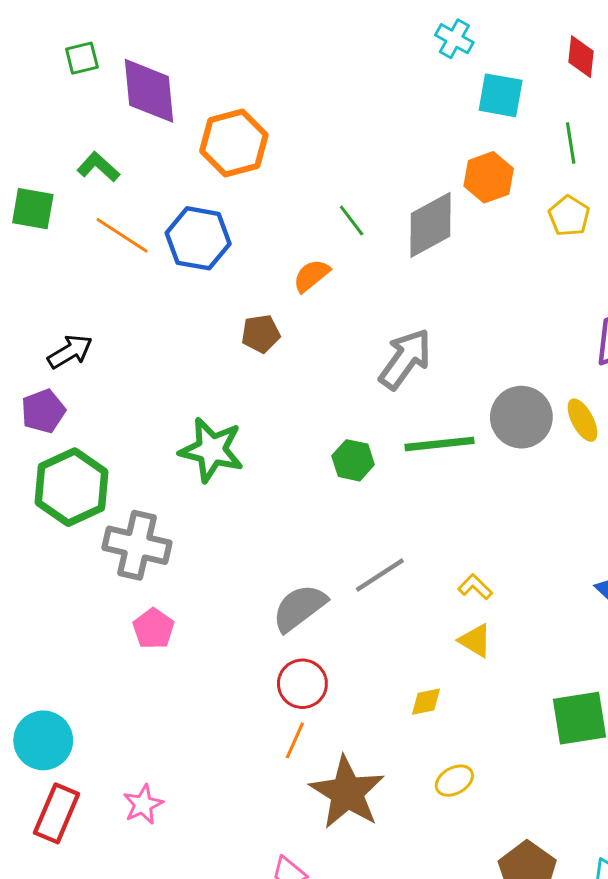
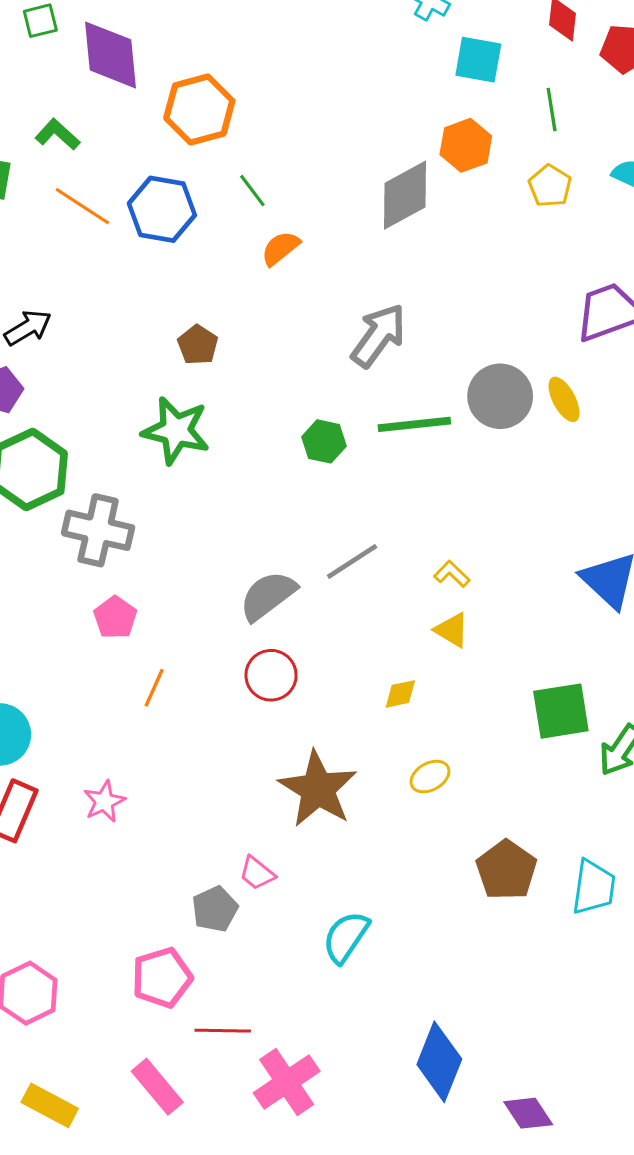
green line: (352, 220) -> (252, 191), moved
brown pentagon: (261, 334) -> (198, 345), moved, turned -30
orange line: (295, 740) -> (154, 688), moved

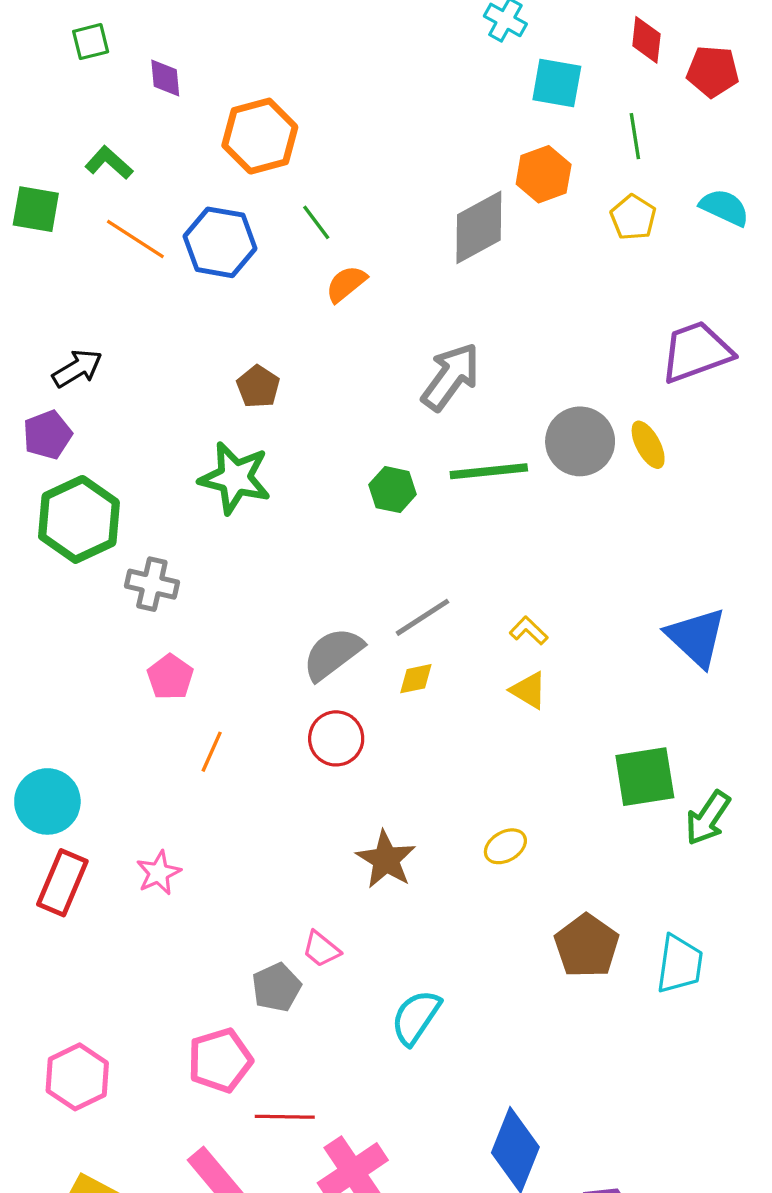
purple diamond: (110, 55) -> (165, 78), size x0.5
gray cross: (98, 530) -> (152, 584), size x0.7
yellow diamond: (400, 694) -> (416, 679), moved
brown star: (318, 789) -> (386, 860), size x0.7

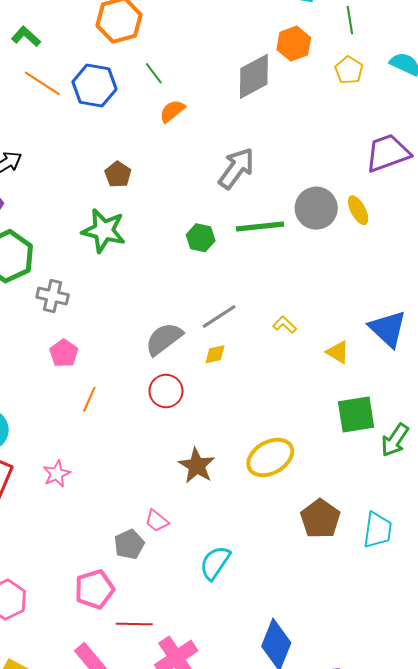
yellow triangle: (529, 690) -> (338, 352), moved
yellow ellipse: (505, 846) -> (270, 457), size x1.8

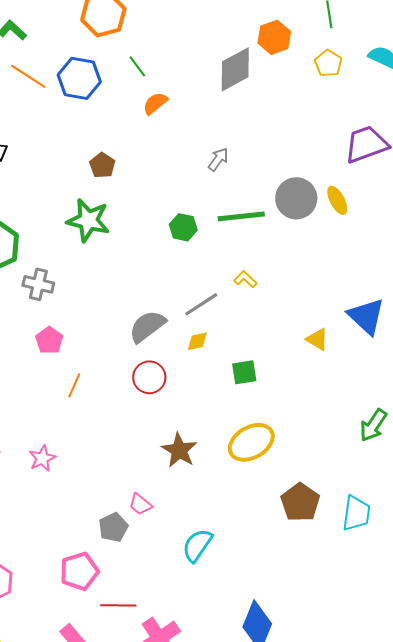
gray arrow: (236, 168) -> (218, 159), size x0.6
yellow L-shape: (285, 325) -> (245, 279), moved
green square: (356, 415) -> (244, 372), moved, size x0.7

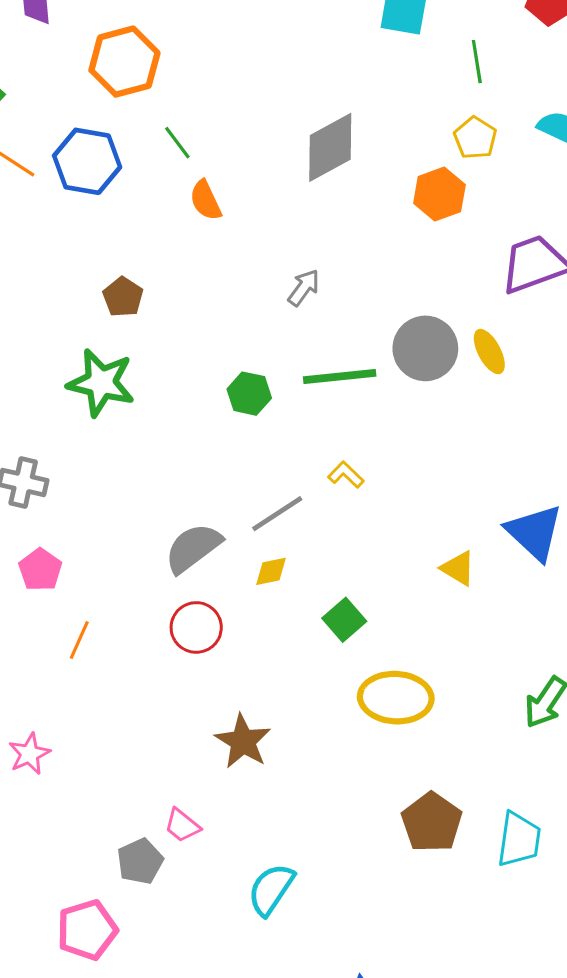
orange hexagon: (274, 37) -> (439, 194), moved
orange semicircle: (155, 103) -> (206, 200), turned -76
green square: (244, 372) -> (344, 620), turned -32
yellow ellipse: (251, 442) -> (396, 698), moved, turned 33

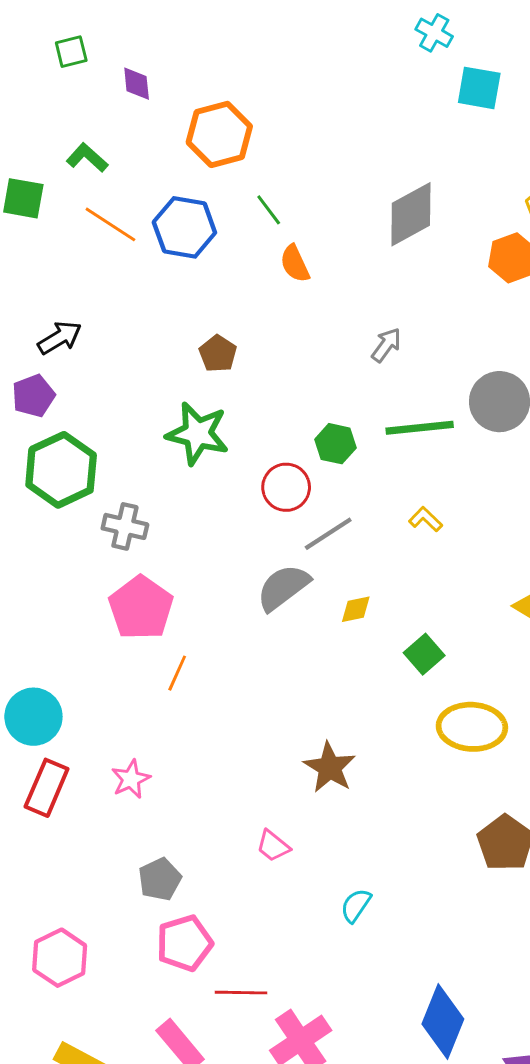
gray line: (277, 514) -> (328, 534), moved
pink pentagon: (40, 570) -> (141, 608), size x1.6
red circle: (196, 627) -> (286, 487), moved
gray pentagon: (140, 861) -> (160, 879), moved
cyan semicircle: (271, 889) -> (356, 905), size x0.7

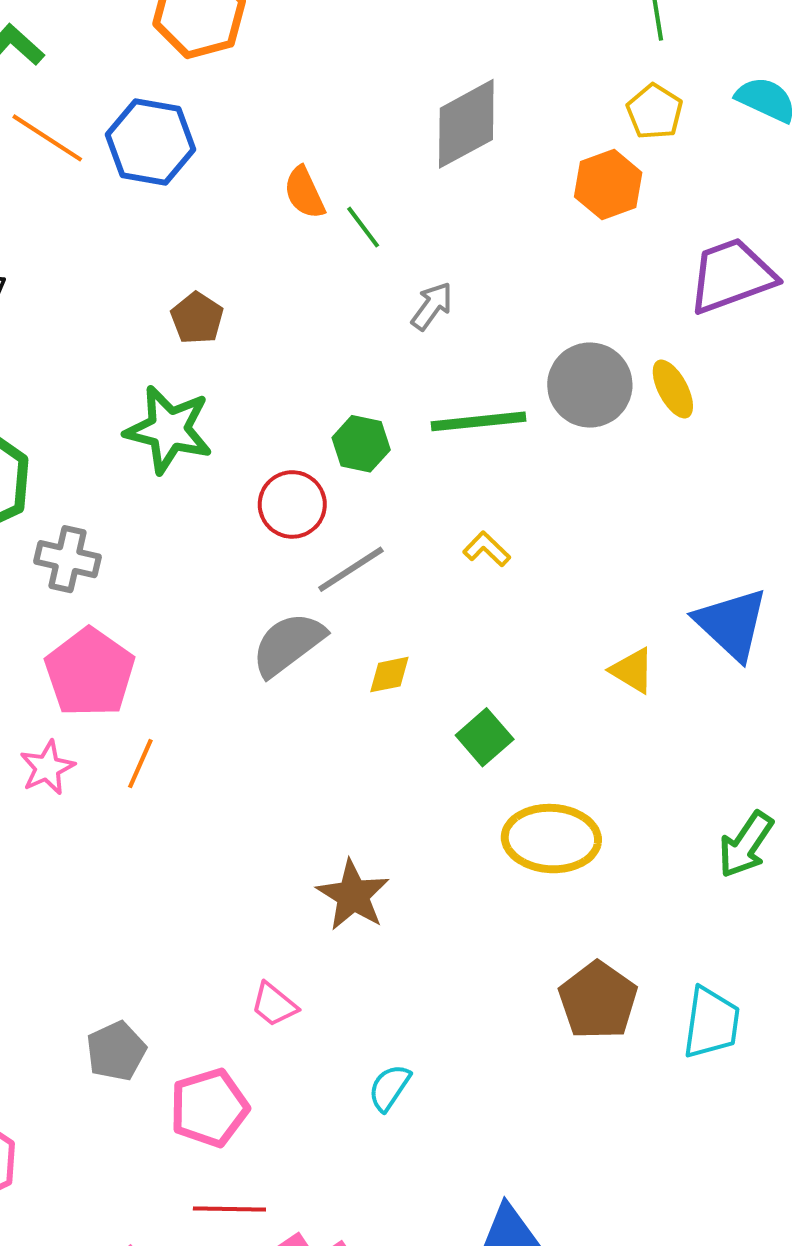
green line: (269, 210) -> (363, 227), moved
pink star: (131, 779) -> (47, 768), moved
pink pentagon: (184, 943) -> (209, 1108), moved

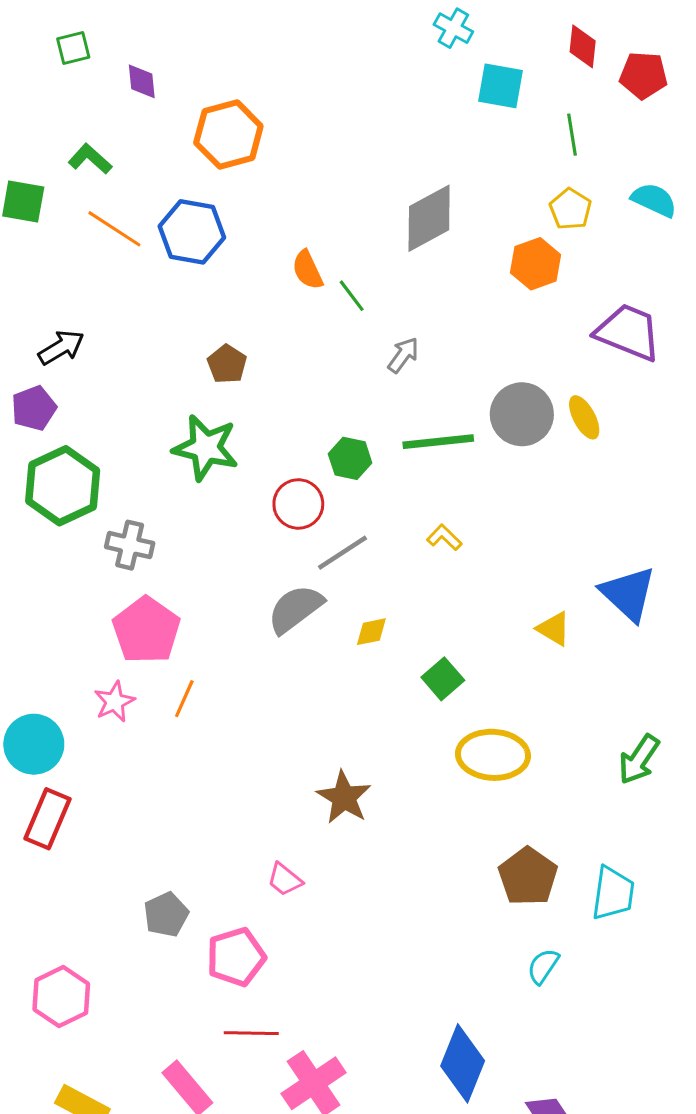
purple trapezoid: (732, 276) -> (628, 332), turned 42
cyan semicircle: (389, 1088) -> (543, 966), moved

